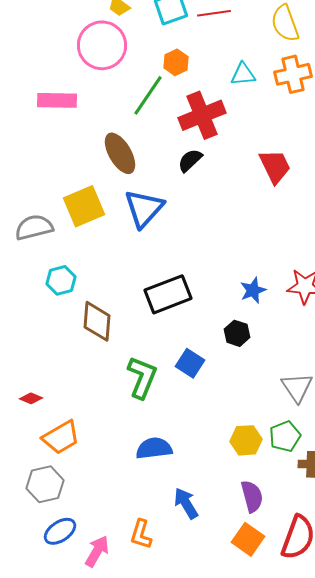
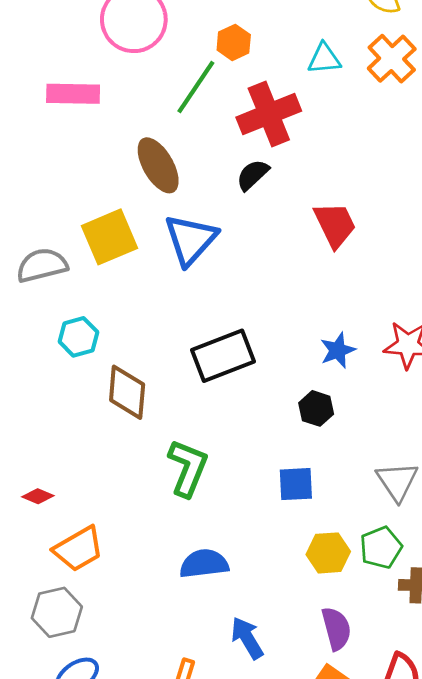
orange cross: (293, 74) -> (392, 59), turned -30
red trapezoid: (275, 166) -> (335, 225), moved
blue square: (190, 363) -> (296, 484), moved, turned -36

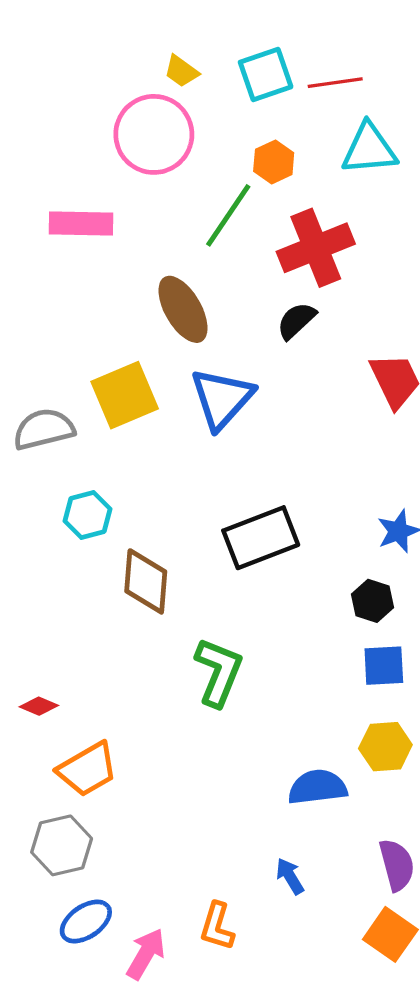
cyan triangle: (324, 59) -> (369, 149), moved, size x1.4
blue square: (296, 484) -> (384, 666), moved
yellow hexagon: (328, 553) -> (385, 747), moved
blue semicircle: (204, 564) -> (317, 787), moved
blue arrow: (247, 638) -> (290, 876), size x0.7

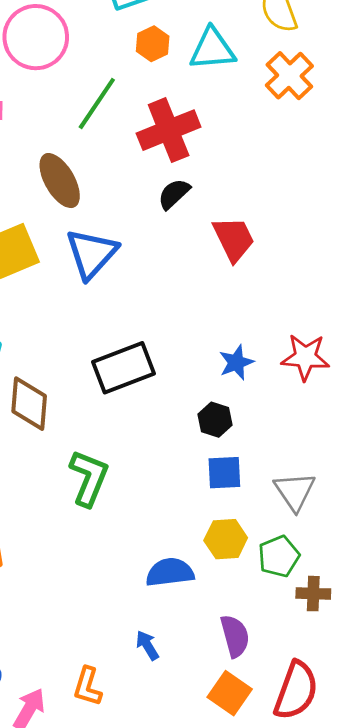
orange hexagon: (274, 162) -> (153, 44), moved
black semicircle: (296, 321) -> (174, 194), moved

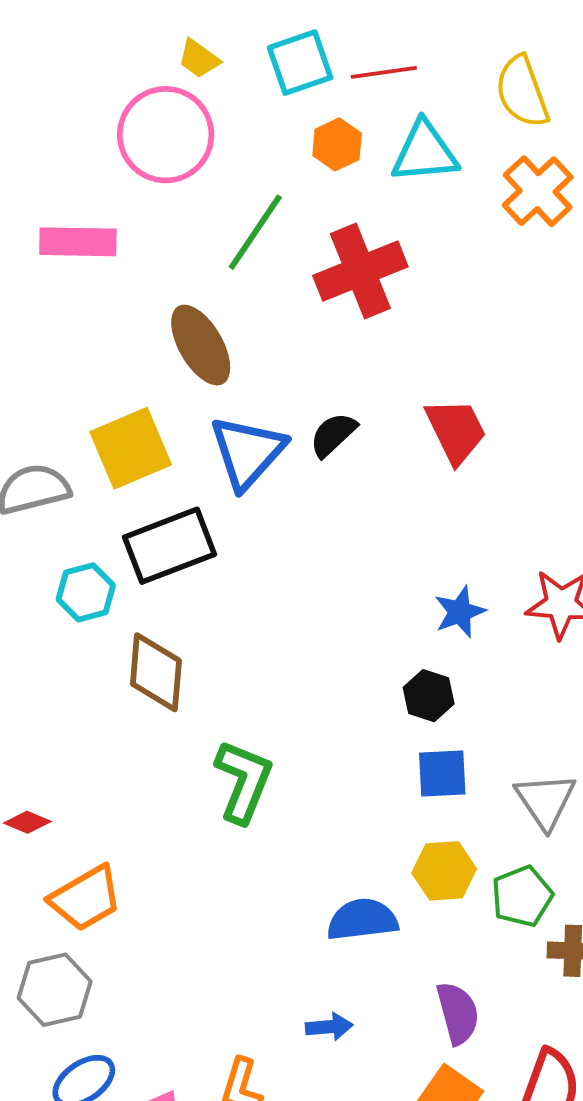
black semicircle: (174, 194) -> (333, 435), moved
black rectangle: (123, 368) -> (170, 546), moved
blue arrow: (147, 645) -> (329, 1027), turned 116

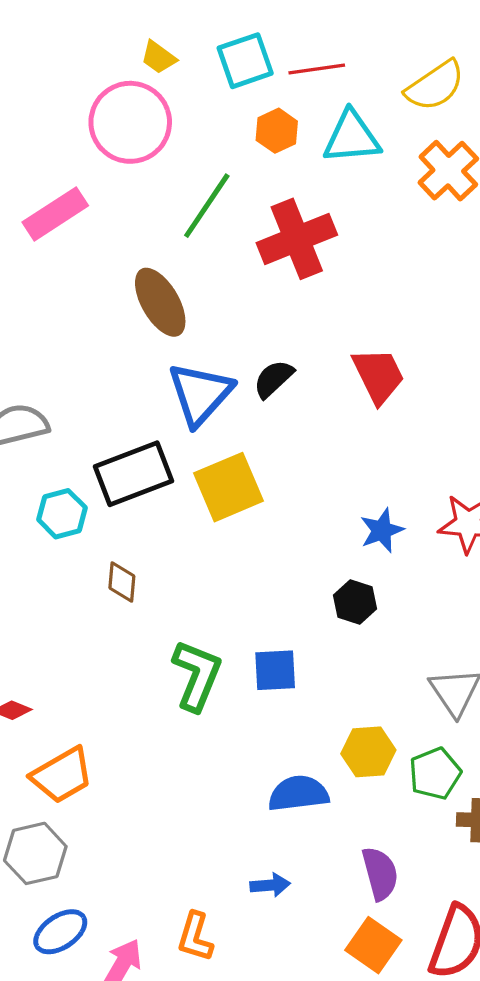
yellow semicircle: (522, 92) -> (435, 86), turned -104
pink rectangle: (78, 242) -> (55, 214), turned -34
yellow square: (131, 448) -> (228, 487), moved
brown diamond: (156, 672) -> (122, 582), size x0.6
blue square: (442, 774) -> (275, 670), moved

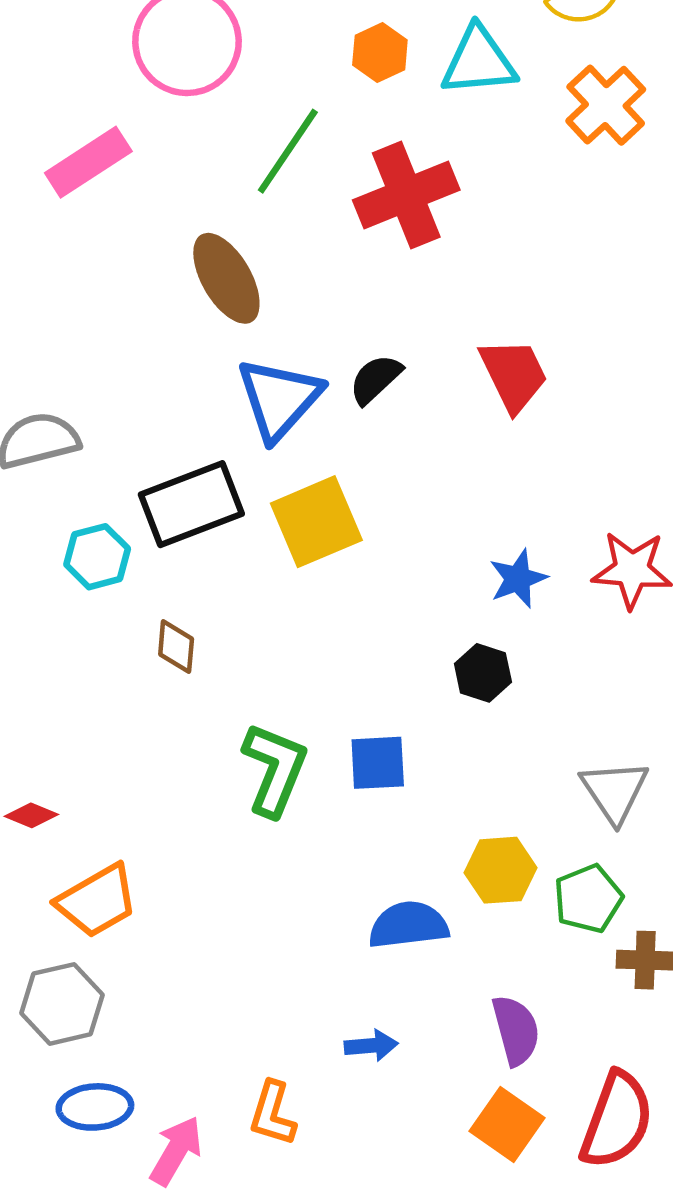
blue ellipse: (60, 932) -> (95, 1107), turned 30

